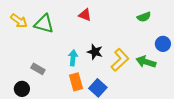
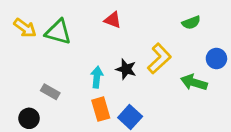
yellow L-shape: (120, 60) -> (159, 59), moved

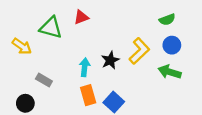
red triangle: (113, 20) -> (81, 17), moved, turned -42
yellow arrow: (25, 28) -> (22, 46), moved
blue circle: (216, 59) -> (172, 45), moved
black star: (126, 69) -> (110, 60), turned 30

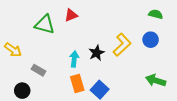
green semicircle: (167, 20) -> (156, 14), moved, turned -144
yellow arrow: (22, 46) -> (13, 50), moved
green arrow: (170, 72) -> (156, 80), moved

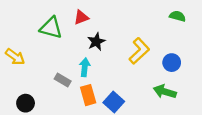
blue circle: (151, 40) -> (172, 63), moved
black star: (97, 53) -> (96, 42), moved
gray rectangle: (39, 70) -> (63, 80), moved
green arrow: (156, 80) -> (165, 92), moved

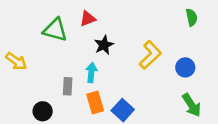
green semicircle: (177, 16) -> (192, 17), turned 63
gray rectangle: (63, 80) -> (68, 86), turned 63
green arrow: (165, 92) -> (192, 105), moved, turned -140
black circle: (26, 103) -> (43, 111), moved

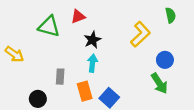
yellow L-shape: (150, 55) -> (140, 34), moved
cyan arrow: (91, 72) -> (92, 63), moved
green arrow: (192, 105) -> (159, 83), moved

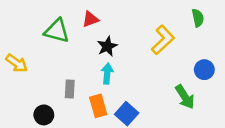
blue circle: (165, 60) -> (204, 70), moved

